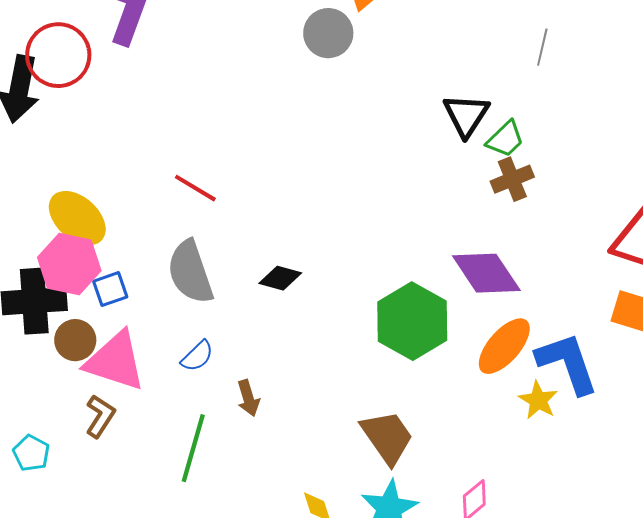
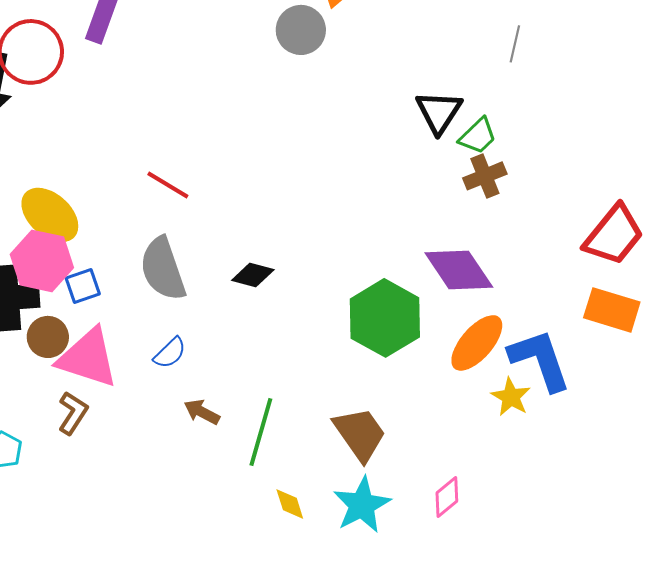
brown arrow: (248, 398) -> (202, 412), moved, turned 135
green line: (193, 448) -> (261, 432), moved

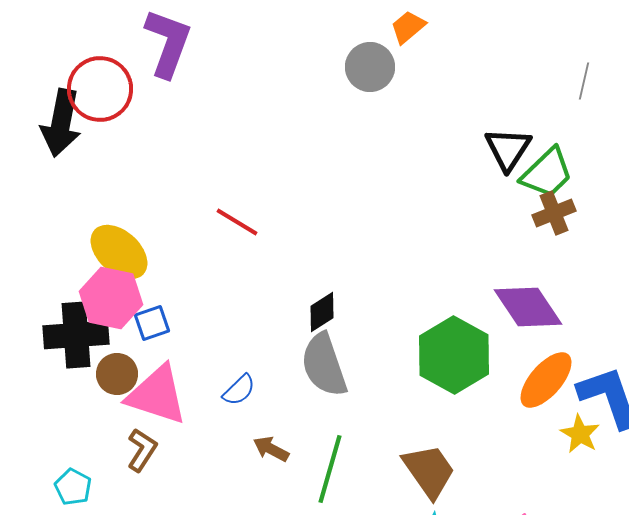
green trapezoid: (478, 136) -> (547, 173), size x1.4
gray semicircle: (163, 269) -> (324, 365), moved
black diamond: (253, 275) -> (322, 312), turned -48

